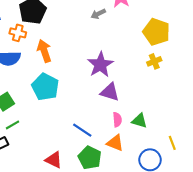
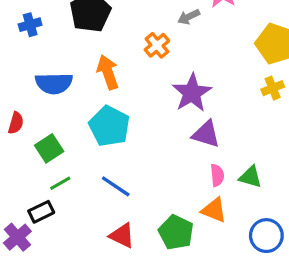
orange cross: (18, 33) -> (157, 45), moved, turned 35
blue line: (82, 130) -> (116, 186), moved

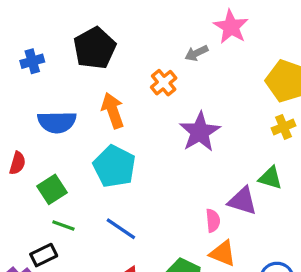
purple triangle: (206, 134) -> (242, 201), moved
pink semicircle: (217, 175) -> (213, 221), moved
green triangle: (250, 177) -> (270, 178), moved
green line: (60, 183) -> (63, 226), turned 50

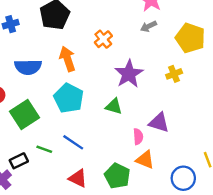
gray arrow: (196, 53) -> (149, 26), moved
yellow cross: (284, 127) -> (174, 74), moved
green triangle: (270, 178) -> (114, 106), moved
green square: (52, 189) -> (25, 114), size x1.4
green line: (63, 226) -> (44, 149), moved

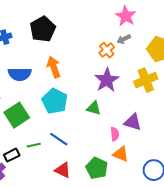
orange cross: (103, 39) -> (107, 50), moved
yellow cross: (174, 74) -> (146, 80), size x1.6
green line: (44, 149) -> (34, 145), turned -32

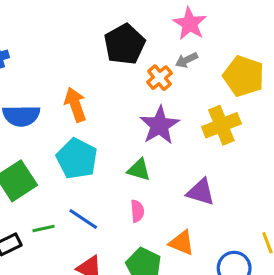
black pentagon: (43, 29) -> (125, 44), moved
pink semicircle: (115, 134) -> (137, 211), moved

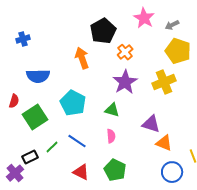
gray arrow: (186, 60) -> (172, 25), moved
orange arrow: (75, 105) -> (82, 58), moved
green line: (44, 228) -> (52, 147), turned -32
orange triangle: (182, 243) -> (164, 143), moved

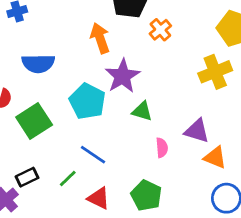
purple star: (125, 82) -> (122, 76), moved
pink semicircle: (111, 136) -> (162, 148), moved
green line: (52, 147) -> (68, 179), moved

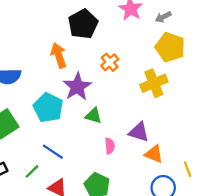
orange cross: (160, 30) -> (110, 62), moved

